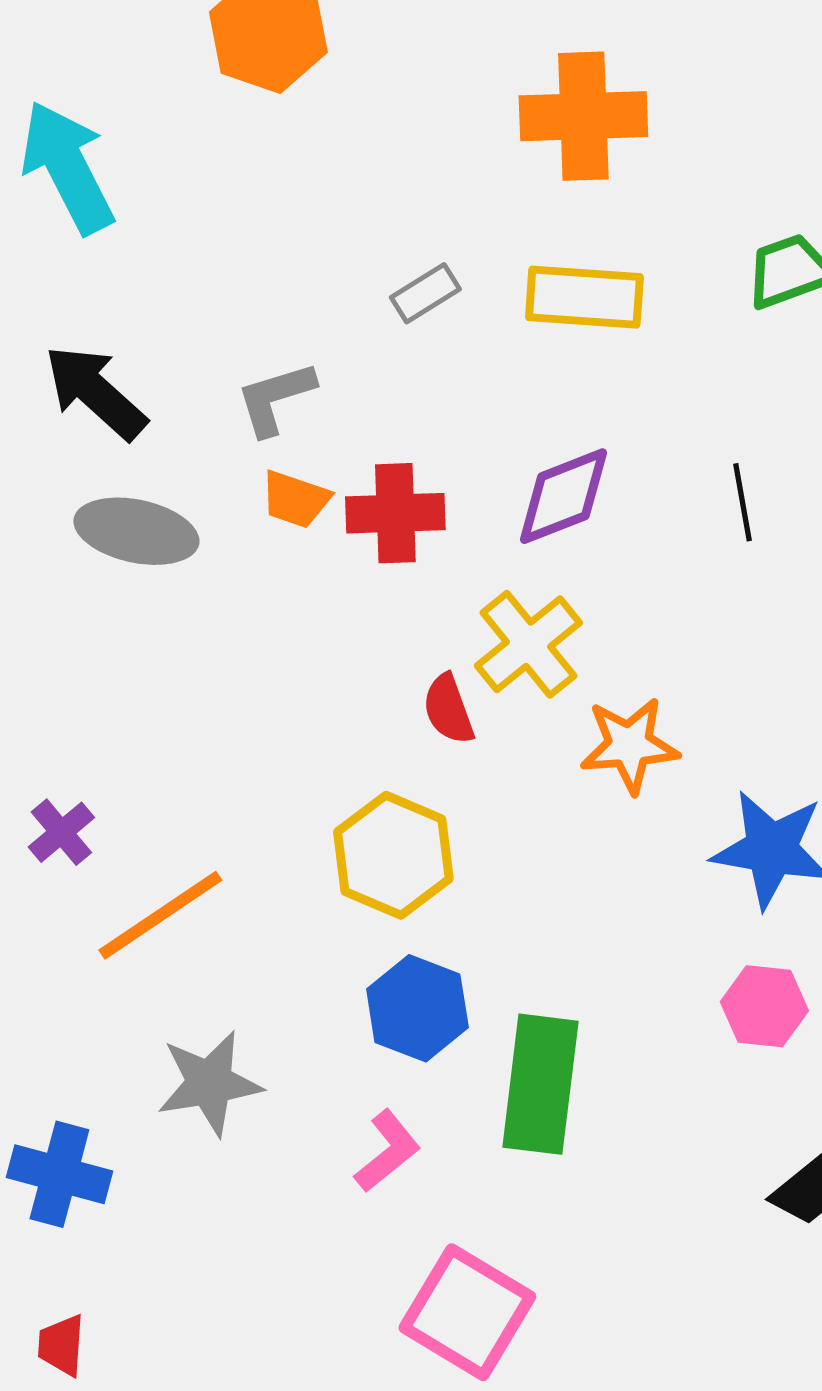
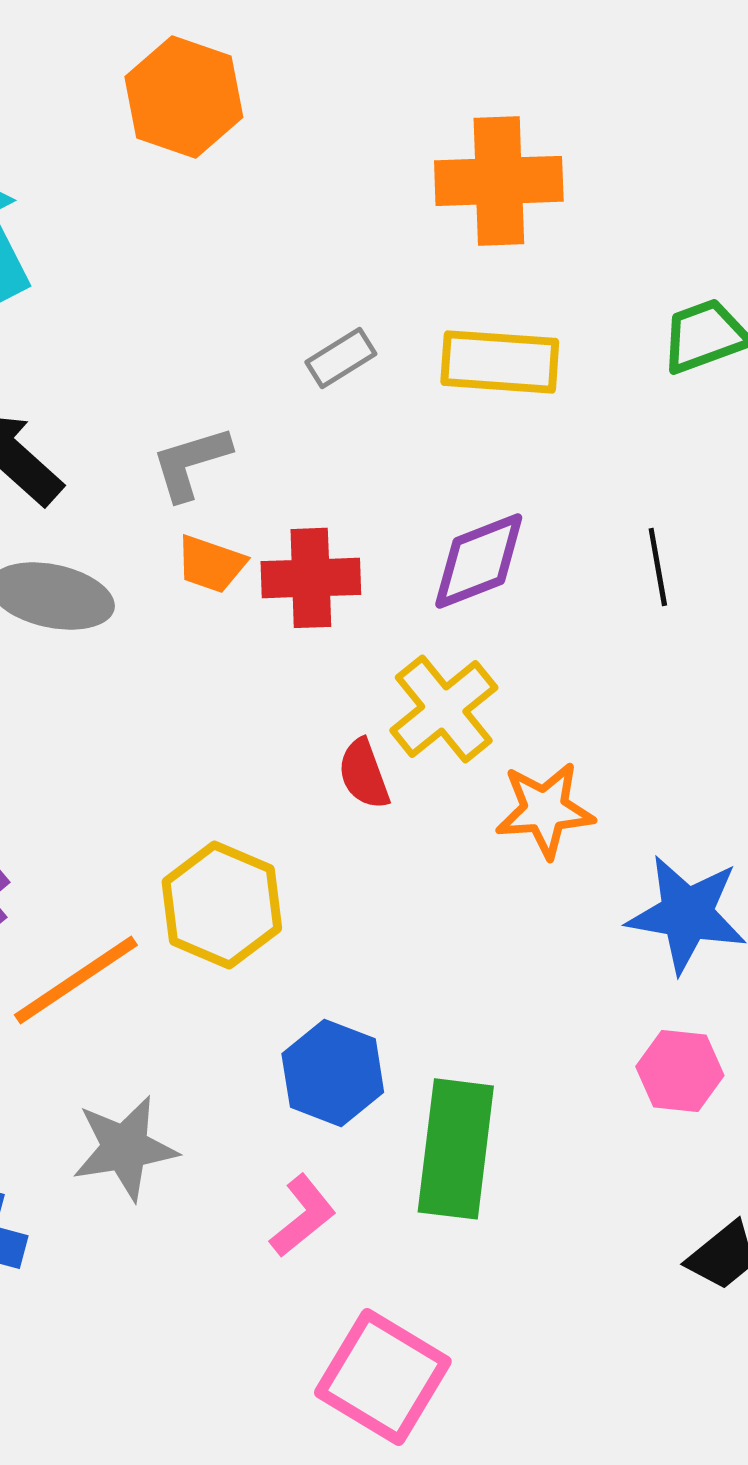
yellow hexagon: (393, 855) -> (222, 905), moved

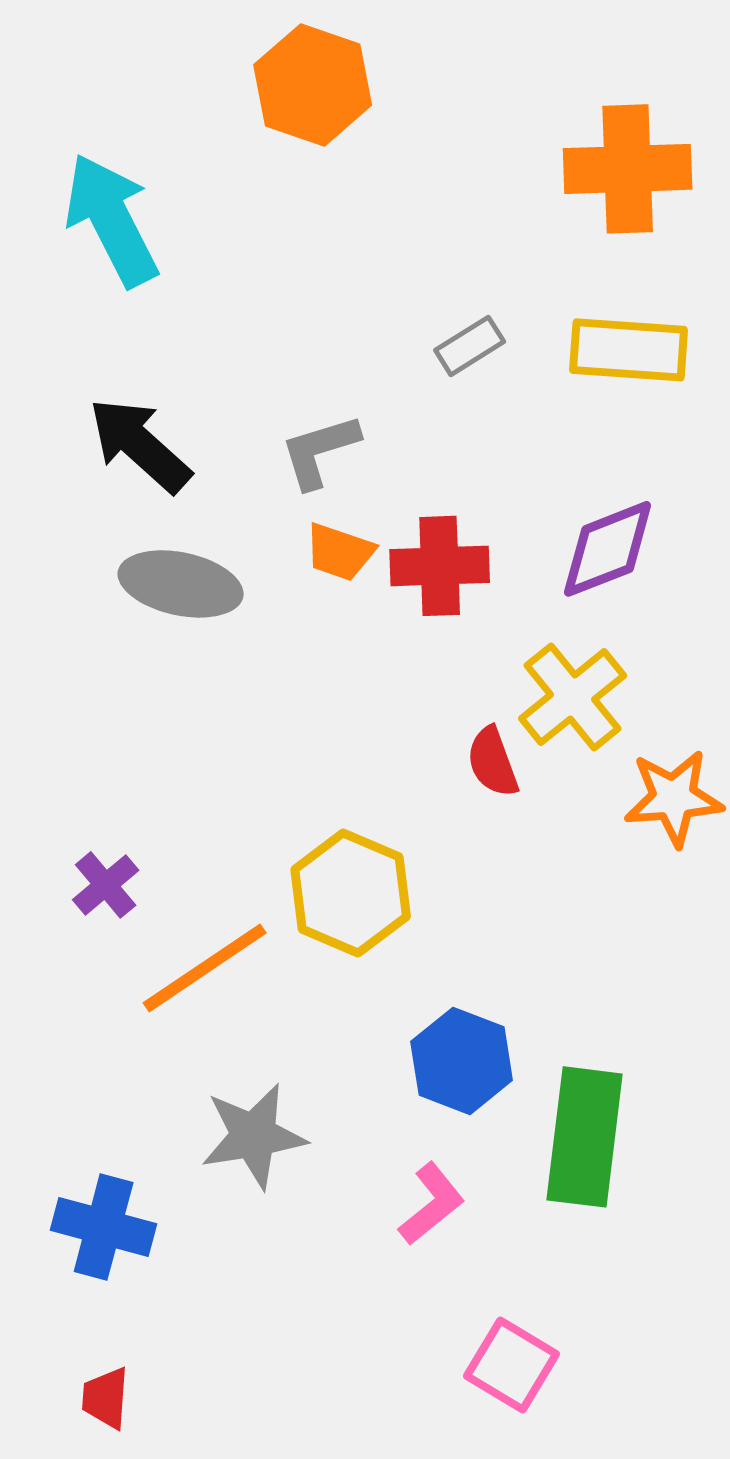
pink square: (383, 1377) -> (512, 1365), size x0.7

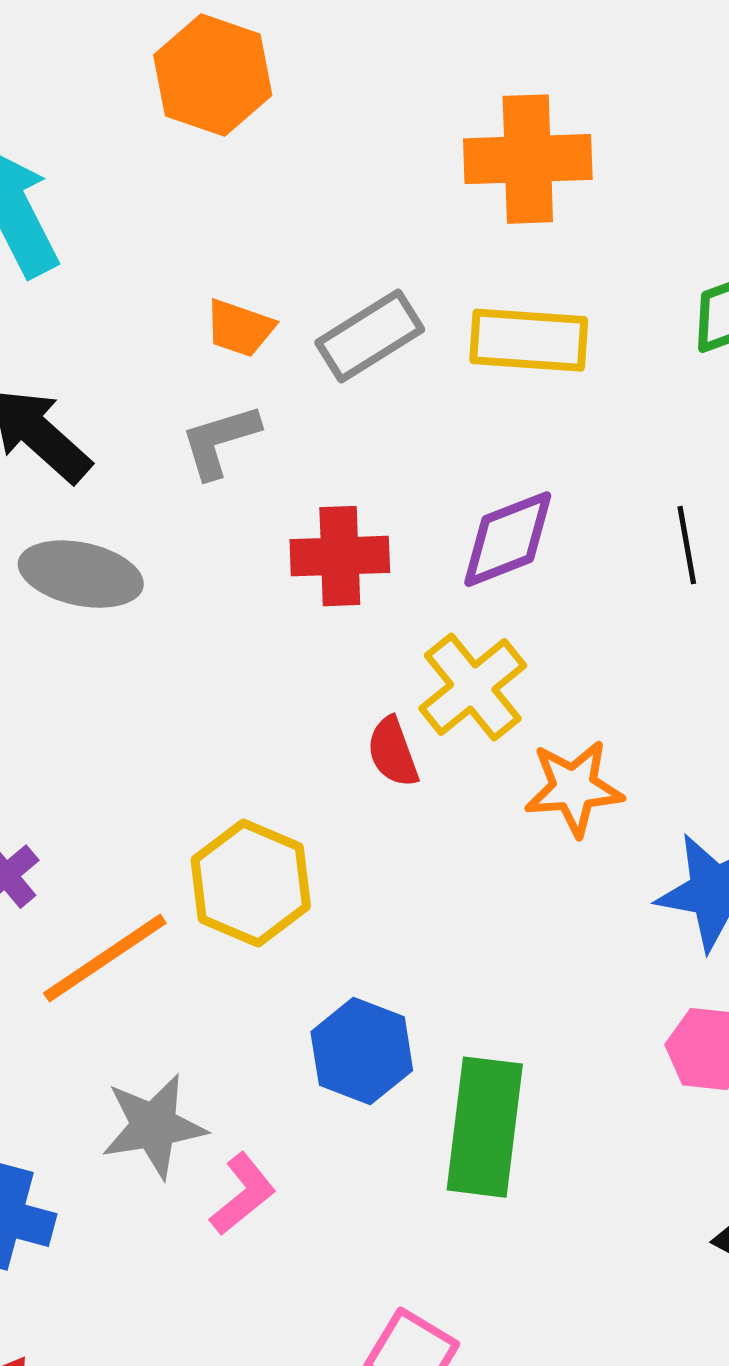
gray rectangle: (470, 346) -> (370, 336), size x1.5
orange trapezoid: (340, 552) -> (240, 328), moved
pink L-shape: (432, 1204) -> (243, 1194), moved

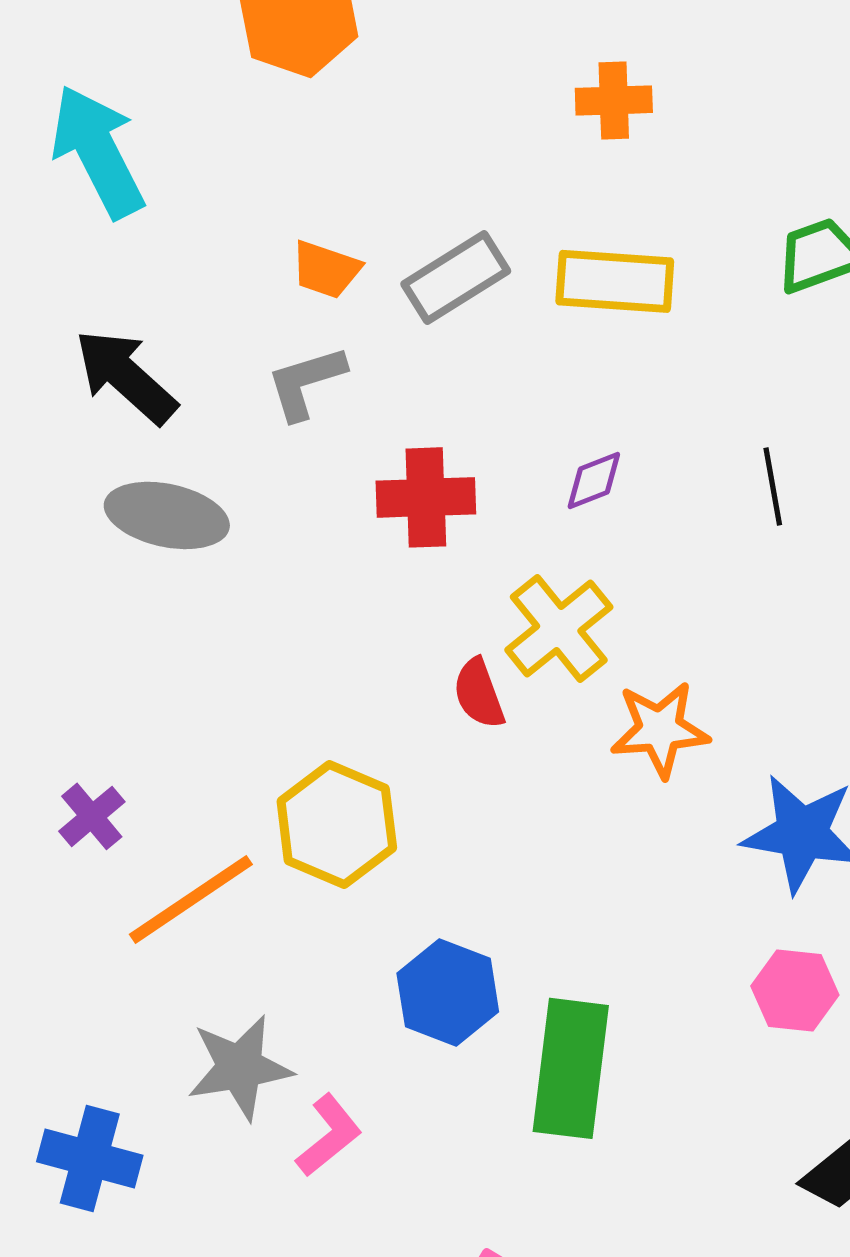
orange cross: (528, 159) -> (614, 100), size x0.6
purple diamond: (508, 539) -> (594, 480), size x0.6

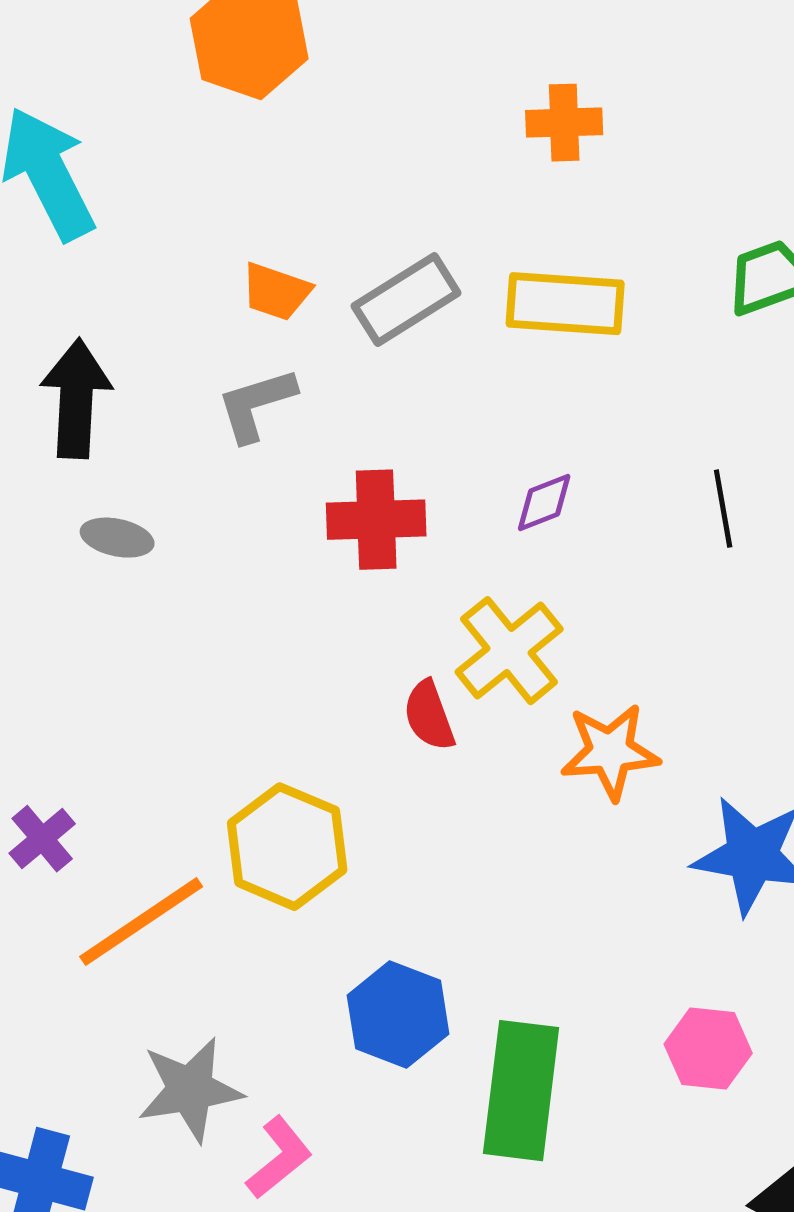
black arrow: (126, 376) -> (76, 399), turned 51
gray ellipse: (167, 515) -> (117, 538), size x0.6
pink hexagon: (795, 990) -> (708, 1049), moved

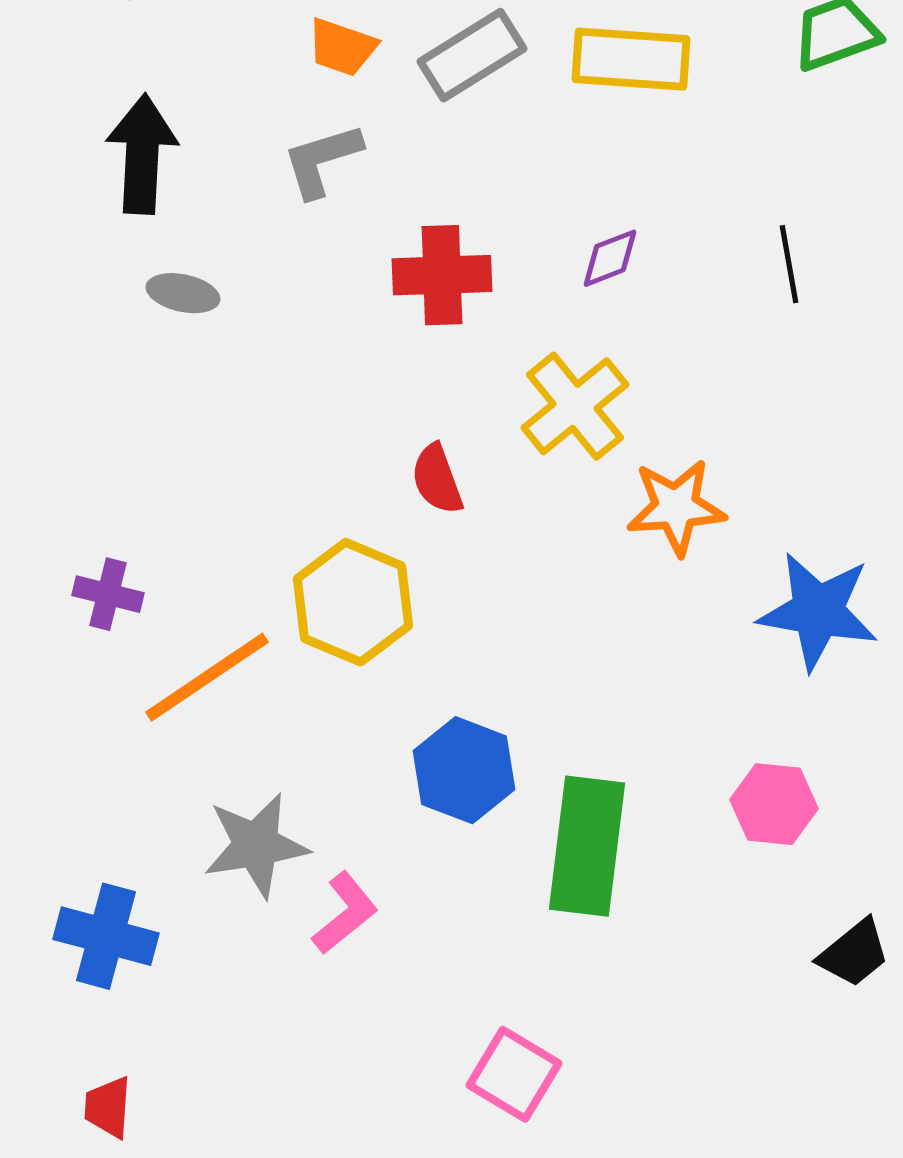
red semicircle: (429, 716) -> (437, 479), moved
purple cross: (42, 839) -> (108, 594), turned -36

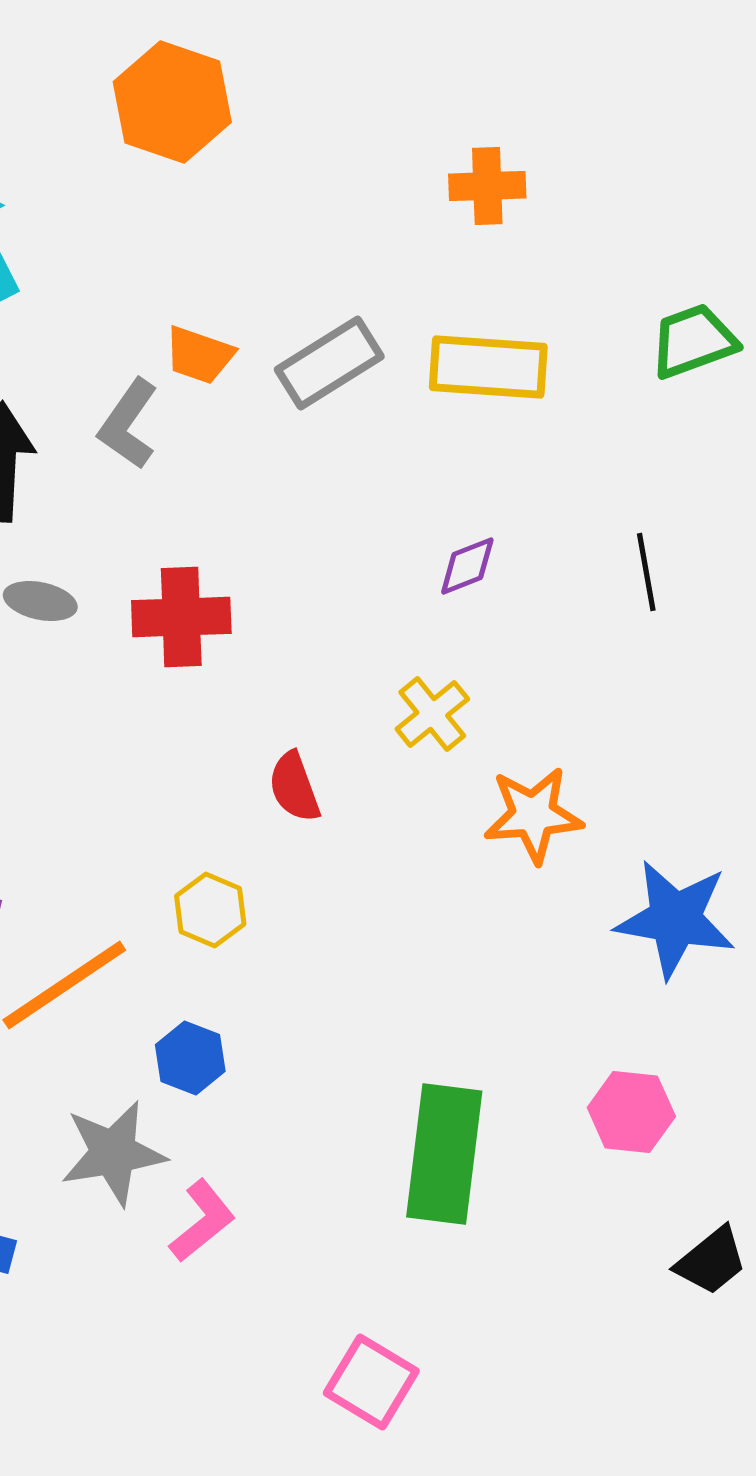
gray L-shape: (322, 160) -> (128, 424), moved, turned -38
red cross: (442, 275) -> (181, 617), moved
yellow cross: (575, 406) -> (432, 714), size x0.7
yellow hexagon: (353, 602) -> (210, 910), size x0.6
blue hexagon: (464, 770) -> (190, 1058), moved, size x0.7

